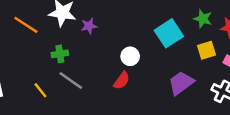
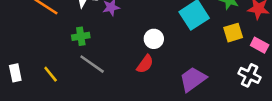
purple trapezoid: (181, 83) -> (193, 79), moved
yellow line: (40, 90) -> (51, 74), moved

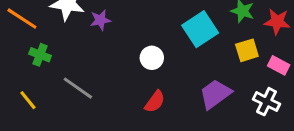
green cross: (81, 36) -> (40, 55), moved, turned 30
red semicircle: (145, 64) -> (155, 102), moved
purple trapezoid: (193, 79) -> (215, 94), moved

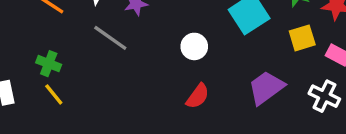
green cross: (40, 55) -> (49, 64), moved
gray line: (78, 88) -> (110, 38), moved

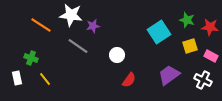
white circle: (194, 46) -> (117, 55), moved
green cross: (49, 64) -> (31, 58), moved

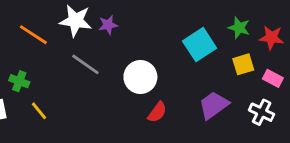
purple star: (93, 26) -> (108, 25), moved
white circle: (117, 55) -> (140, 77), size x1.5

